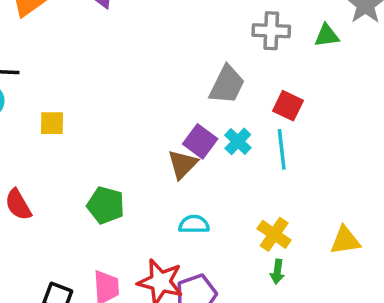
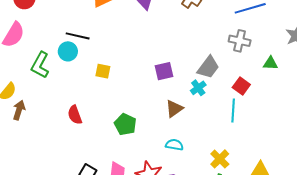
green triangle: (327, 35) -> (270, 63), moved
purple square: (200, 141) -> (164, 71), moved, turned 30
cyan cross: (238, 141) -> (198, 88), moved

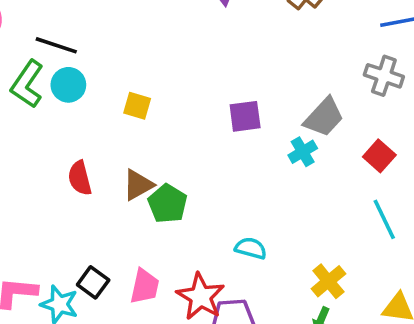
black line: (78, 36) -> (56, 45), moved
cyan circle: (68, 51) -> (68, 85), moved
brown triangle: (174, 109) -> (138, 185), moved
cyan line: (233, 111) -> (384, 219), moved, turned -35

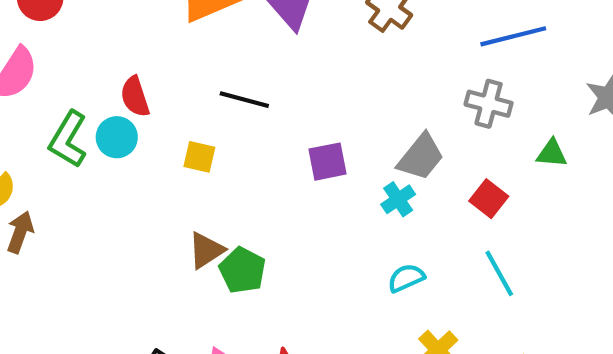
black line: (56, 45) -> (244, 100), moved
red semicircle: (80, 178) -> (135, 97), moved
cyan semicircle: (251, 248) -> (406, 278), moved, turned -36

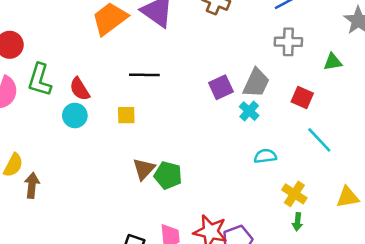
green L-shape: (68, 139) -> (40, 80), moved
purple square: (328, 162) -> (221, 87), moved
cyan semicircle: (406, 278) -> (265, 156), turned 30

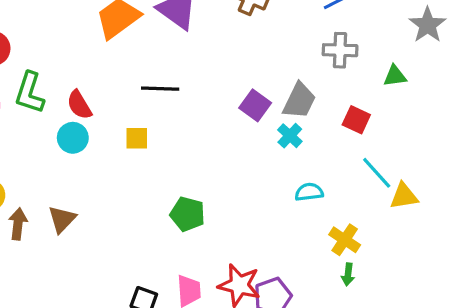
purple square: (221, 87) -> (255, 105), turned -30
brown triangle: (144, 169) -> (62, 219), moved
yellow triangle: (348, 197) -> (404, 196), moved

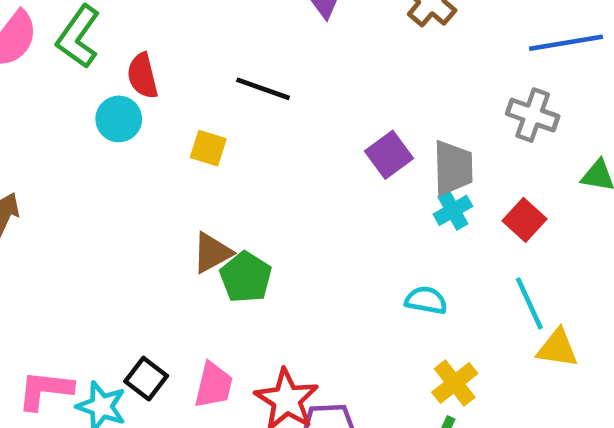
gray trapezoid: (299, 101) -> (453, 168), turned -45
cyan cross: (290, 136) -> (453, 210), moved
brown triangle: (62, 219) -> (212, 253), moved

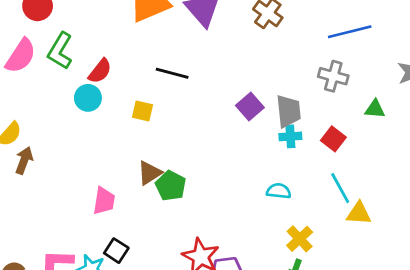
red semicircle: (143, 76) -> (100, 71), turned -124
cyan cross: (453, 210) -> (290, 136), turned 30
pink trapezoid: (214, 385) -> (104, 201), moved

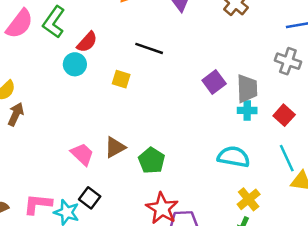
brown triangle: (150, 173) -> (115, 147), moved
green pentagon: (171, 186) -> (152, 161), moved
cyan semicircle: (279, 191) -> (234, 157), size x1.5
pink trapezoid: (104, 201) -> (82, 154), turned -60

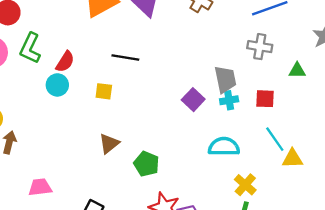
purple square: (214, 82) -> (193, 100), moved
red square: (284, 115) -> (265, 99), turned -30
brown triangle: (115, 147) -> (109, 143), moved
pink trapezoid: (82, 154) -> (40, 187), moved, turned -40

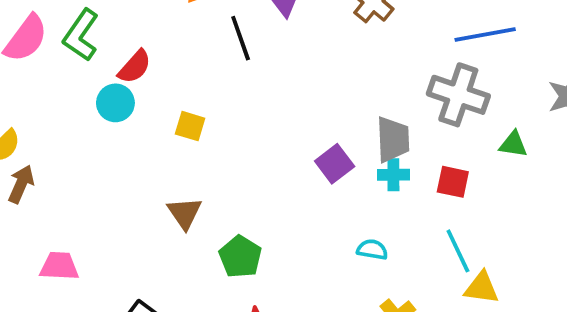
gray cross: (260, 47) -> (458, 95), size x1.4
black line: (125, 57) -> (241, 38), moved, turned 52
brown triangle: (109, 143) -> (185, 213), turned -35
cyan semicircle: (224, 147) -> (372, 250), size x0.6

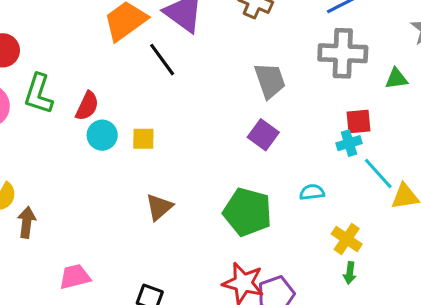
cyan circle: (115, 103) -> (102, 135), moved
gray trapezoid: (393, 140) -> (270, 81), moved
cyan cross: (393, 175) -> (349, 143), moved
brown triangle: (185, 213) -> (159, 207), turned 40
green pentagon: (240, 257) -> (247, 212), moved, size x1.4

